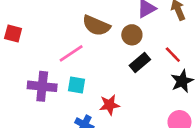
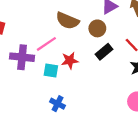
purple cross: (42, 86) -> (22, 57), moved
red star: (109, 105) -> (70, 61), moved

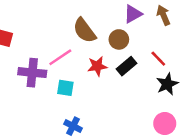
brown semicircle: (67, 21) -> (84, 31), turned 30
red star: (70, 61) -> (97, 66), moved

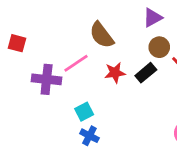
brown circle: (119, 39) -> (159, 47), moved
cyan square: (65, 88) -> (84, 112), moved, turned -36

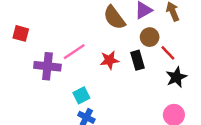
brown semicircle: (102, 35) -> (114, 18), moved
black rectangle: (146, 73) -> (137, 60), turned -66

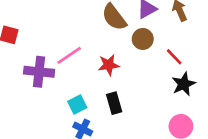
brown circle: (150, 37) -> (143, 39), moved
black rectangle: (137, 60) -> (114, 103), moved

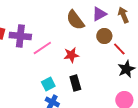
brown circle: (143, 39) -> (104, 36), moved
purple cross: (39, 72) -> (20, 36), moved

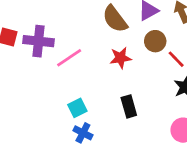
red star: (71, 55) -> (120, 58), moved
black rectangle: (75, 83) -> (129, 106), moved

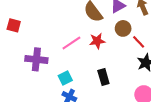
purple cross: (39, 41) -> (36, 59), moved
pink line: (69, 58) -> (71, 43), moved

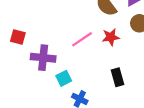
red square: (14, 25) -> (18, 37), moved
cyan square: (65, 78) -> (64, 78), moved

